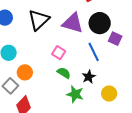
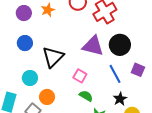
black triangle: (39, 20) -> (53, 57), moved
purple square: (115, 39) -> (138, 70), moved
black star: (89, 77) -> (120, 99), moved

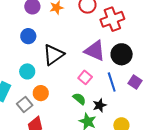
pink square: (80, 76) -> (85, 77), moved
black star: (120, 99) -> (100, 105), moved

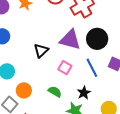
black triangle: (53, 55) -> (41, 51), moved, size x0.7
green semicircle: (79, 99) -> (55, 92), moved

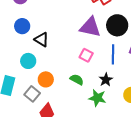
black triangle: (41, 51) -> (42, 40), moved, turned -42
blue line: (92, 68) -> (113, 54), turned 30

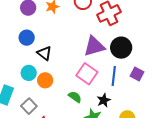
purple triangle: (90, 27) -> (94, 46), turned -35
pink square: (86, 55) -> (87, 74), size x1.5
orange circle: (46, 79) -> (45, 80), moved

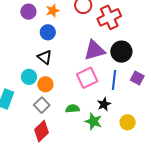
blue circle: (27, 38) -> (48, 32), moved
pink square: (87, 74) -> (87, 78), turned 30
green semicircle: (75, 97) -> (72, 109), moved, turned -40
gray square: (29, 106) -> (42, 105), moved

